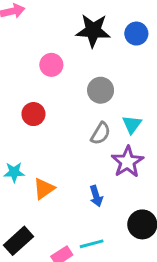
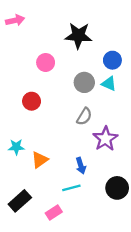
blue circle: (136, 34) -> (112, 60), moved
cyan triangle: (132, 124) -> (109, 84), moved, turned -42
cyan line: (92, 244) -> (71, 188), moved

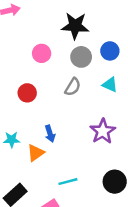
gray circle: (84, 82) -> (81, 57), moved
cyan triangle: (109, 84) -> (110, 85), moved
gray semicircle: (84, 116) -> (73, 87), moved
blue arrow: (81, 166) -> (50, 134), moved

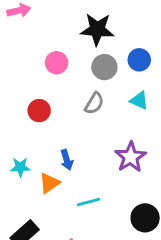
cyan line: (68, 182) -> (88, 202), moved

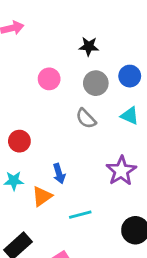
black star: (97, 29) -> (89, 46), size x0.6
gray semicircle: (94, 103) -> (86, 118), turned 105
red circle: (39, 111) -> (19, 141), moved

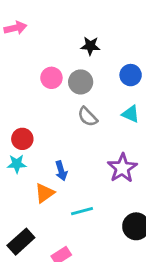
gray circle: (96, 83) -> (81, 82), moved
cyan star: (14, 181) -> (17, 164), moved

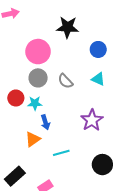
black star: (90, 46) -> (68, 27), size x1.5
pink circle: (51, 78) -> (38, 52), size x1.5
gray circle: (81, 82) -> (38, 78), moved
cyan star: (17, 164) -> (35, 103), moved

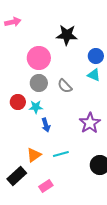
cyan triangle: (98, 79) -> (94, 75), moved
orange triangle: (33, 139) -> (34, 155), moved

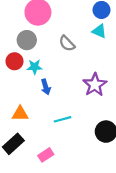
gray circle: (39, 83) -> (27, 40), moved
orange triangle: (34, 155) -> (20, 114), moved, turned 35

